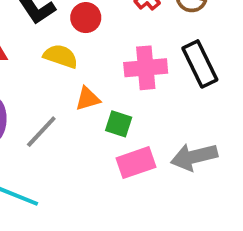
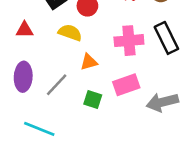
green square: (119, 124) -> (93, 99), moved
pink rectangle: (136, 163) -> (126, 85), moved

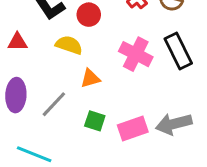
pink cross: (129, 41) -> (136, 54), turned 32
pink rectangle: (126, 85) -> (133, 128), moved

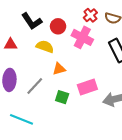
pink cross: (136, 54) -> (82, 37), moved
pink rectangle: (133, 128) -> (87, 87), moved

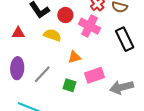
orange triangle: (59, 69) -> (74, 57), moved

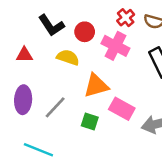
orange triangle: (74, 57) -> (96, 86), size x1.5
pink rectangle: (95, 75) -> (122, 109), turned 48

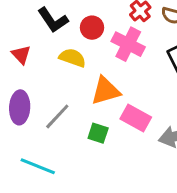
red triangle: (24, 55) -> (21, 55), turned 48

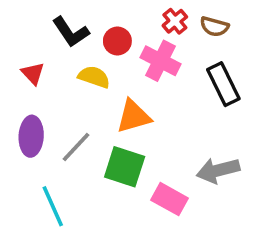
pink rectangle: (136, 118) -> (169, 199), moved
green square: (98, 133) -> (125, 167), size x1.6
cyan line: (38, 166) -> (53, 206), turned 44

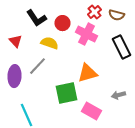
orange triangle: (134, 116) -> (87, 73), moved
gray line: (76, 147) -> (37, 66), moved
green square: (125, 167) -> (66, 93), turned -30
gray arrow: (218, 170) -> (118, 95), size x0.6

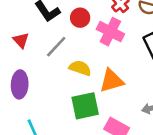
yellow semicircle: (49, 43) -> (80, 68), moved
gray line: (37, 66) -> (56, 47), moved

